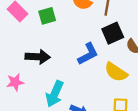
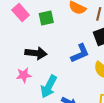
pink star: (15, 82) -> (24, 75), moved

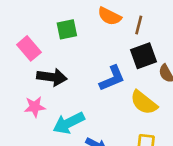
pink rectangle: (21, 13) -> (29, 48), moved
cyan arrow: (49, 87) -> (69, 123), turned 35

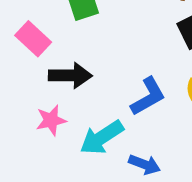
blue L-shape: (112, 78) -> (148, 96), moved

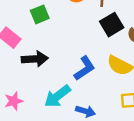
pink star: (51, 120) -> (14, 101), moved

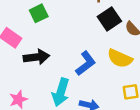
cyan arrow: (57, 96) -> (61, 92), turned -32

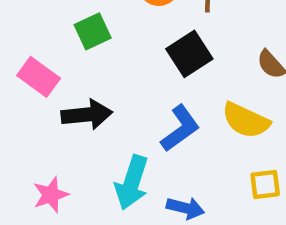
black square: (109, 19) -> (189, 54), moved

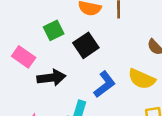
black square: (189, 54) -> (86, 45), moved

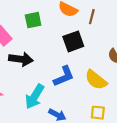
black square: (86, 45) -> (73, 41), moved

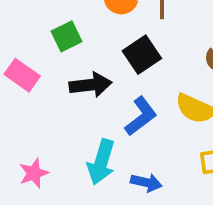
black arrow: (21, 59) -> (91, 85), moved

